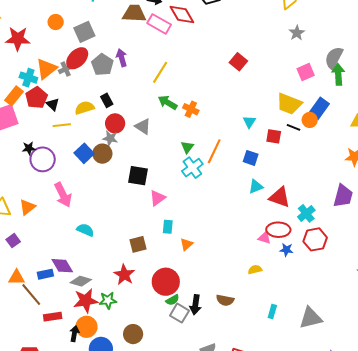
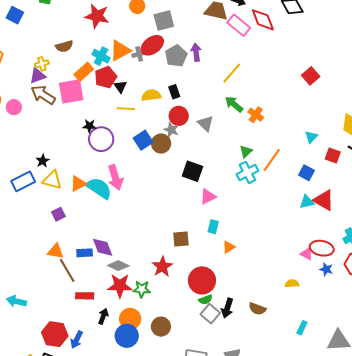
red triangle: (280, 197) -> (324, 200), moved
cyan semicircle: (85, 230) -> (99, 188), moved, size x1.5
orange circle: (86, 327) -> (130, 319), moved

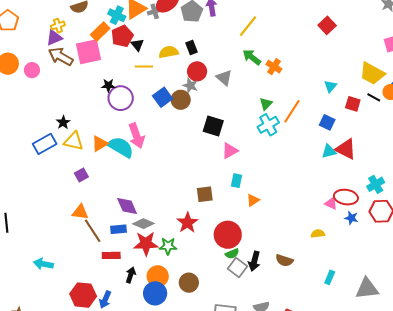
blue rectangle: (85, 253) -> (119, 229), moved

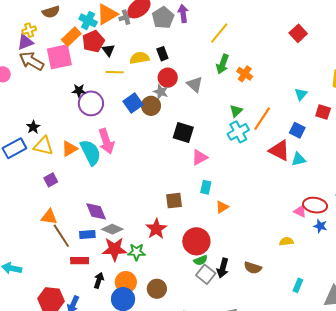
green arrow: (252, 57) -> (223, 64), turned -108
cyan semicircle: (121, 147) -> (90, 152), turned 32
red triangle: (346, 149) -> (279, 150), moved

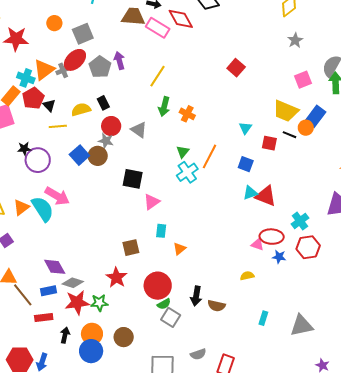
pink arrow: (106, 141) -> (57, 196), turned -35
red triangle: (279, 150) -> (266, 196), moved
black arrow: (223, 268) -> (196, 296), moved

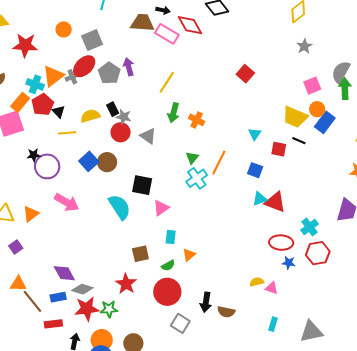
orange circle: (306, 128) -> (317, 109), moved
gray star: (106, 141) -> (124, 117), moved
cyan semicircle: (43, 209) -> (120, 207), moved
pink triangle: (257, 244) -> (272, 288), moved
green semicircle: (164, 304) -> (168, 265), moved

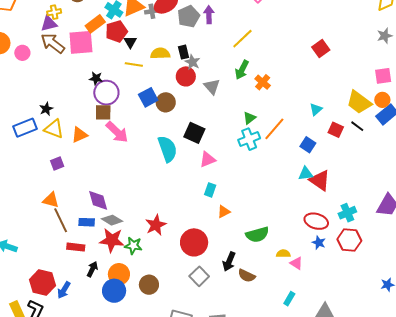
brown square: (140, 254) -> (103, 112), moved
green semicircle: (168, 265) -> (257, 235), moved, size x1.6

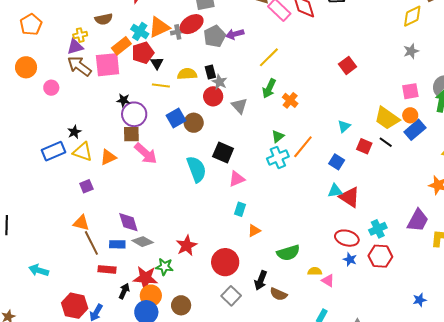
purple arrow: (209, 15) -> (235, 34), turned -102
pink circle: (22, 53) -> (51, 88), moved
red star: (112, 240) -> (145, 278), moved

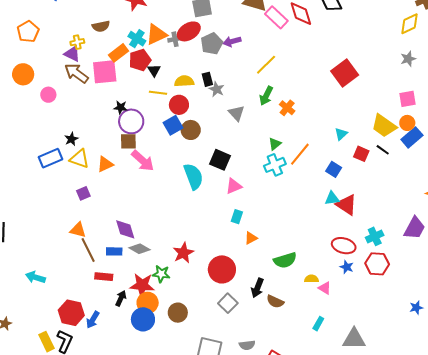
purple triangle: (75, 47) -> (72, 54), turned 42
red square: (347, 65) -> (345, 73), size x1.5
red circle: (213, 96) -> (179, 105), moved

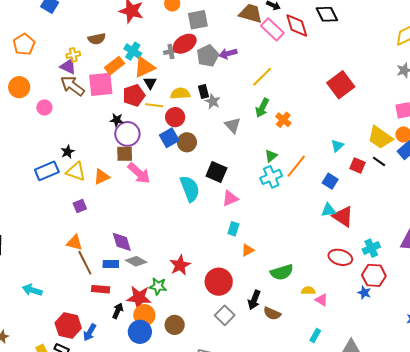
orange triangle: (156, 34) -> (144, 67), moved
red pentagon: (140, 60) -> (134, 95), moved
blue star: (347, 267) -> (364, 293), moved

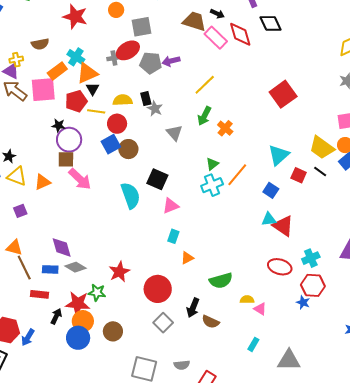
gray pentagon: (208, 56) -> (151, 63), turned 30
cyan triangle: (337, 146) -> (279, 155), size x1.6

